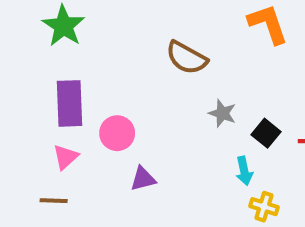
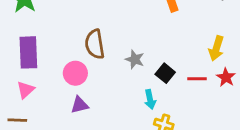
brown semicircle: (187, 58) -> (95, 44), moved, turned 52
pink circle: (117, 133) -> (75, 73), moved

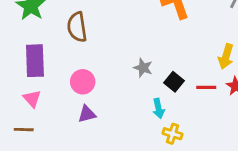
brown semicircle: (95, 44) -> (77, 27), moved
pink triangle: (26, 90) -> (32, 99), turned -30

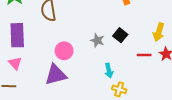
pink circle: (83, 82) -> (64, 51), moved
black square: (174, 82) -> (120, 35), moved
purple triangle: (87, 114) -> (56, 75), size x1.6

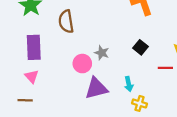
gray star: (97, 40) -> (102, 53), moved
purple triangle: (56, 75) -> (96, 88), moved

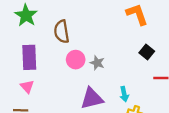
black square: (141, 47) -> (147, 52), moved
pink circle: (82, 64) -> (76, 60), moved

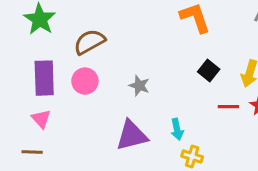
brown semicircle: (62, 32) -> (89, 42), turned 70
pink circle: (76, 60) -> (85, 81), moved

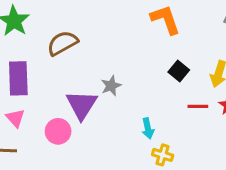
pink circle: (85, 81) -> (58, 131), moved
gray star: (139, 86) -> (111, 86), turned 30
purple triangle: (132, 135) -> (82, 105), moved, turned -44

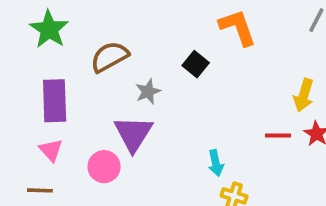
black square: (179, 71) -> (196, 64), moved
gray star: (111, 86) -> (148, 92), moved

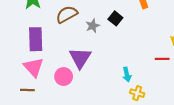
gray star: (148, 92) -> (93, 26), moved
pink triangle: (51, 150) -> (34, 67), size x1.5

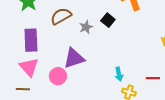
purple triangle: (80, 58) -> (74, 58), turned 40
red line: (162, 59) -> (153, 78), moved

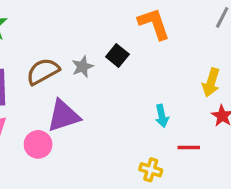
brown semicircle: (61, 16) -> (43, 71), moved
cyan arrow: (119, 74) -> (162, 116), moved

